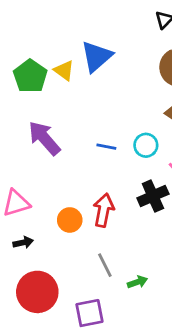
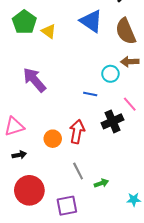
blue triangle: (97, 56) -> (91, 21), moved, turned -45
green pentagon: (30, 76) -> (24, 22), moved
cyan circle: (146, 145) -> (110, 74), moved
blue line: (106, 147) -> (90, 94), moved

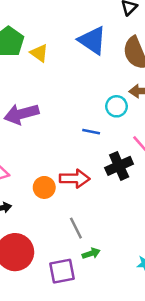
purple arrow: (34, 80) -> (21, 114), turned -64
red arrow: (77, 132) -> (75, 179), turned 80
green arrow: (101, 183) -> (91, 253), moved

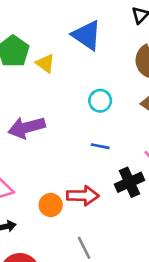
blue triangle: (92, 40) -> (87, 35), moved
cyan circle: (116, 106) -> (100, 101), moved

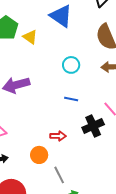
red arrow: (83, 196) -> (58, 136), size x0.7
orange circle: (51, 205) -> (39, 155), moved

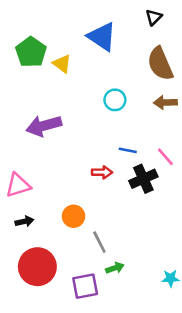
blue line: (71, 99) -> (128, 150), moved
red arrow: (58, 136) -> (102, 172), moved

